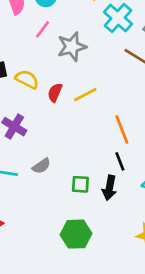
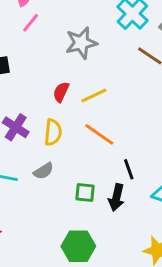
pink line: (42, 29) -> (31, 23), moved
yellow semicircle: (27, 79) -> (53, 132), moved, turned 65
orange line: (122, 130) -> (99, 134), moved, turned -36

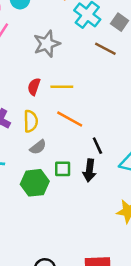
yellow line: (94, 95) -> (62, 87), turned 30
gray semicircle: (43, 171) -> (38, 147), moved
green hexagon: (78, 246) -> (35, 183), moved

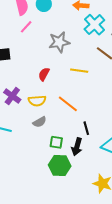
yellow line: (62, 87) -> (79, 71), moved
yellow semicircle: (31, 121) -> (37, 101), turned 78
green hexagon: (35, 183) -> (60, 165), moved

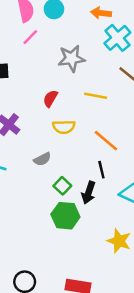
yellow semicircle: (37, 101) -> (64, 127), moved
orange line: (68, 104) -> (106, 141), moved
green square: (56, 142) -> (62, 186), turned 32

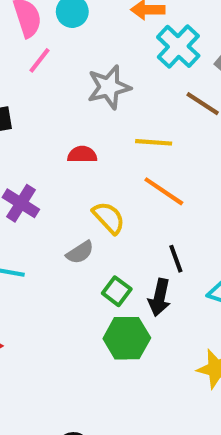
red semicircle: (50, 98) -> (82, 154), turned 66
yellow semicircle: (64, 127) -> (109, 218), moved, turned -125
orange line: (106, 141) -> (164, 191), moved

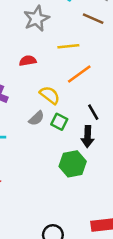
orange line: (164, 191) -> (79, 74), turned -60
green square: (117, 291) -> (59, 122), moved

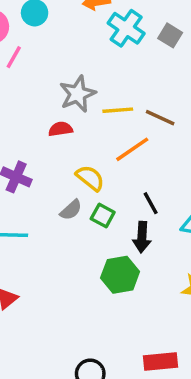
gray star: (36, 19) -> (78, 94), moved
brown line: (93, 19) -> (160, 118), moved

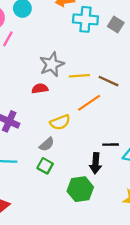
cyan cross: (126, 28) -> (85, 19), turned -30
yellow semicircle: (90, 178) -> (60, 122), turned 120
black line: (151, 203) -> (111, 145), moved, turned -63
green square: (103, 216) -> (45, 166), moved

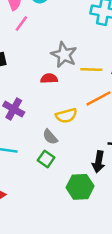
gray star: (52, 64) -> (64, 55), turned -30
gray semicircle: (47, 144) -> (50, 137), turned 84

